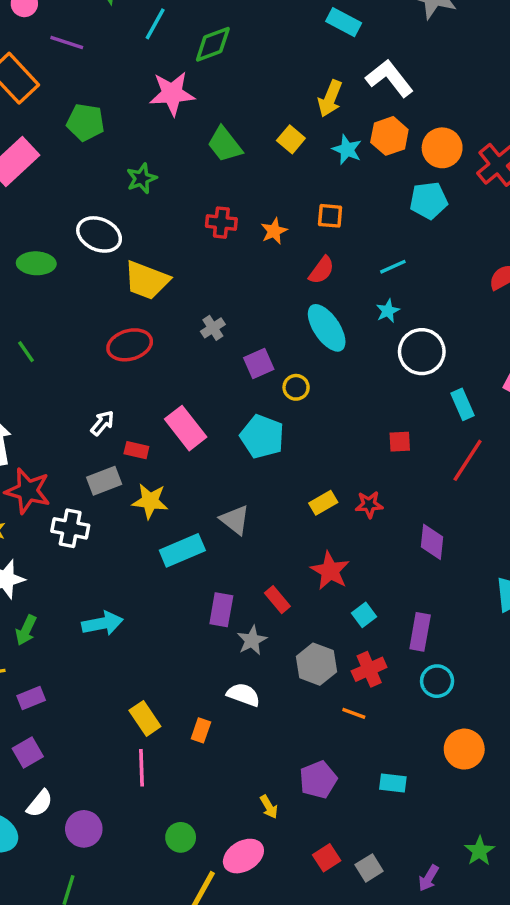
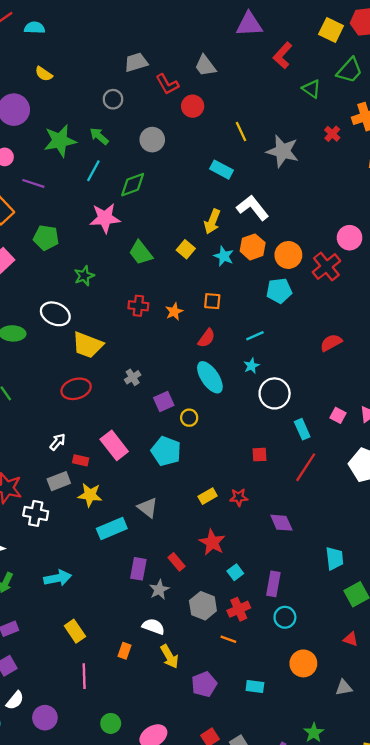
purple diamond: (432, 542) -> (281, 523), turned -30
yellow rectangle: (145, 718) -> (75, 631), moved
yellow arrow: (269, 807) -> (170, 657), moved, size x1.5

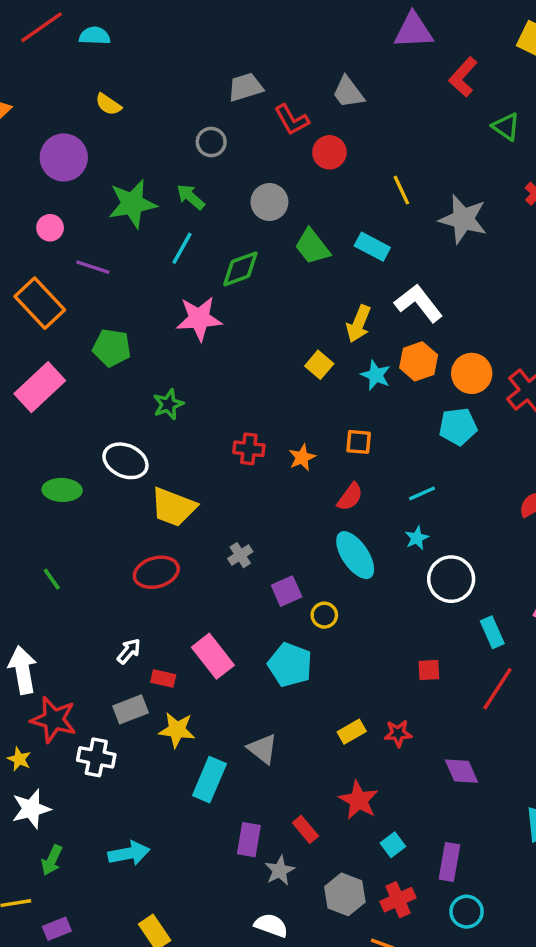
green trapezoid: (141, 253) -> (312, 247), moved
cyan rectangle: (112, 528) -> (209, 780), turned -44

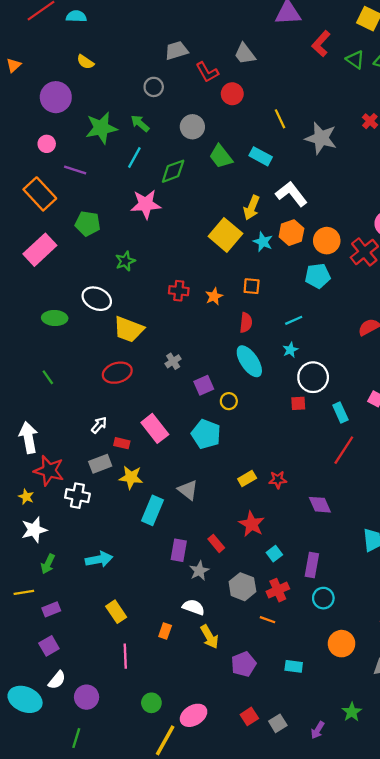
green triangle: (506, 127) -> (355, 60), moved
yellow square: (319, 365) -> (225, 235), size x1.8
red semicircle: (350, 497) -> (246, 323), turned -30
red square: (429, 670) -> (298, 403), moved

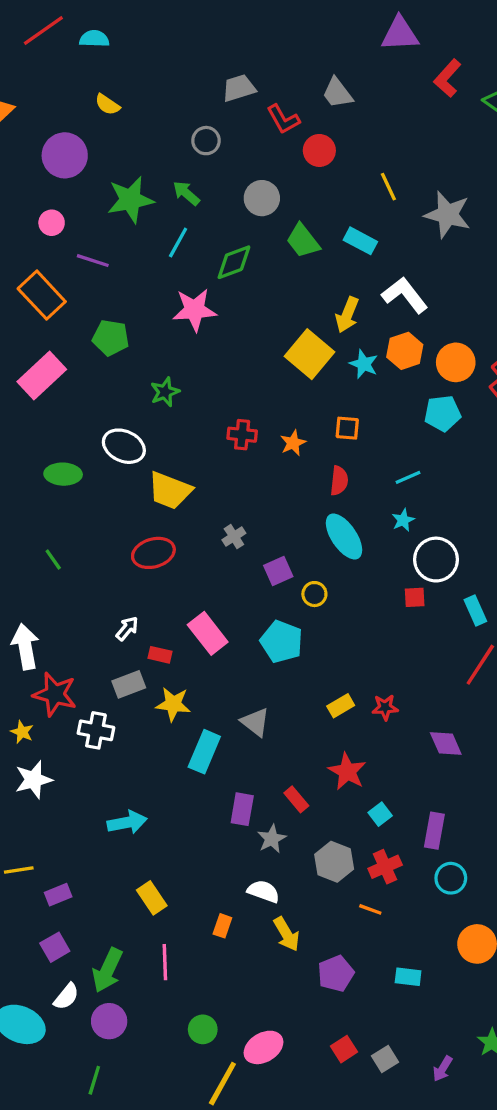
green arrow: (48, 564) -> (107, 970), moved, size x1.5

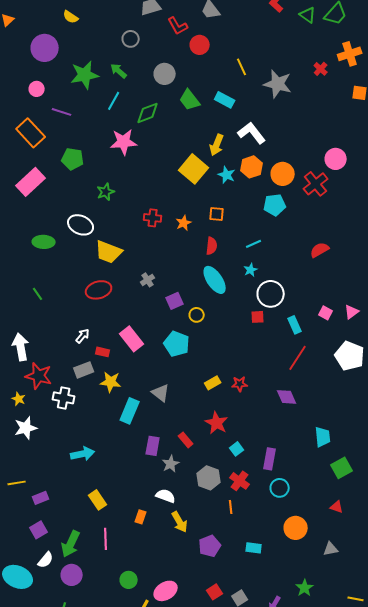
purple diamond: (446, 744) -> (287, 397), moved
red cross: (385, 867) -> (240, 481), turned -30
orange line: (370, 909) -> (231, 507), turned 64

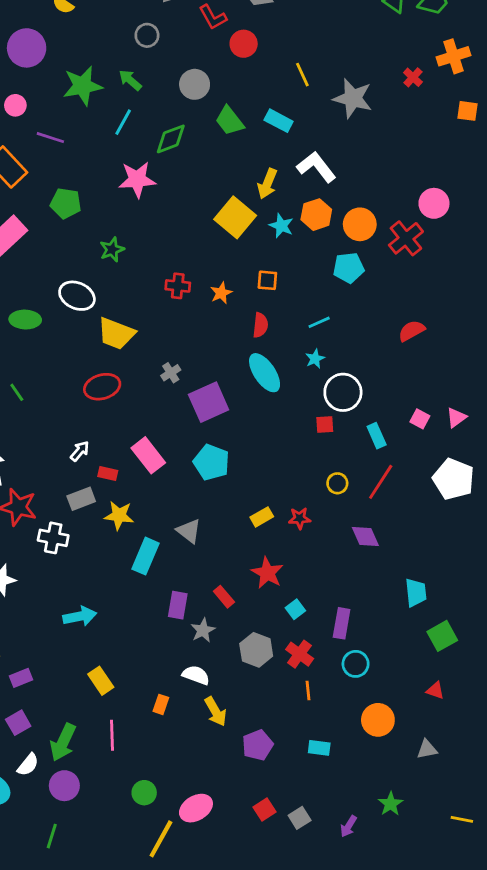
purple square: (175, 301) -> (209, 402), size x1.6
yellow circle: (197, 315) -> (337, 483), moved
orange line: (231, 507) -> (308, 690), moved

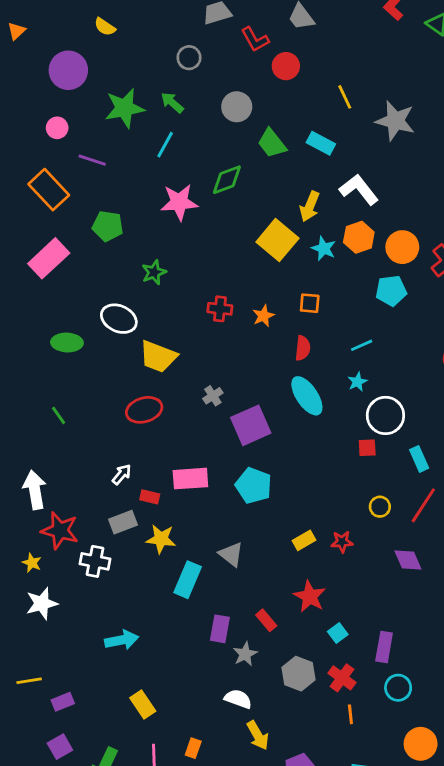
green diamond: (171, 139) -> (227, 180), moved
pink rectangle: (148, 455) -> (190, 479), turned -56
orange rectangle: (161, 704) -> (193, 748), moved

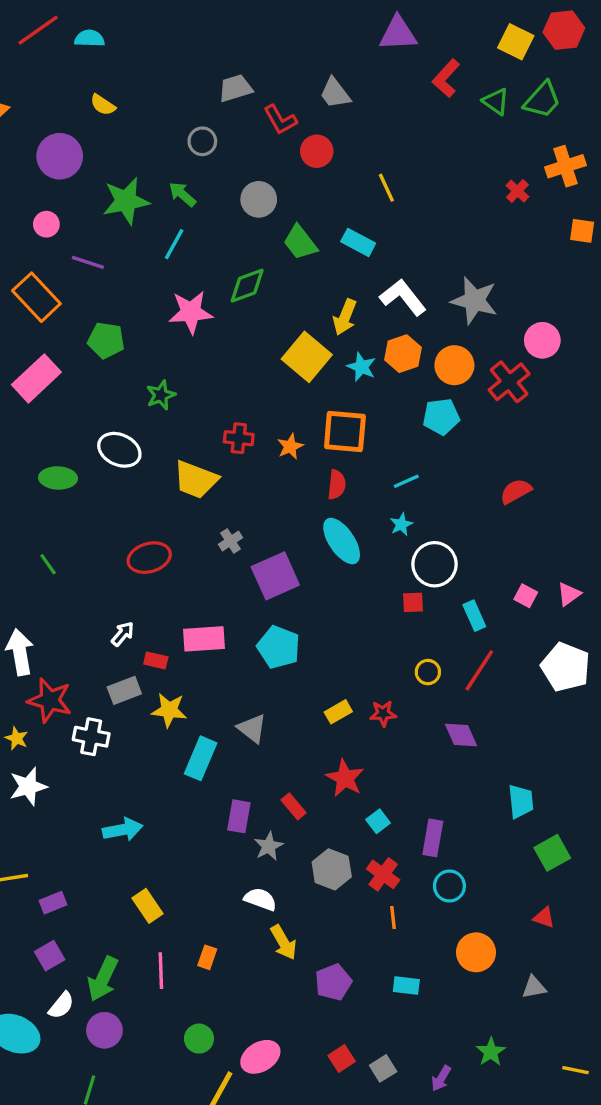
gray star: (395, 121) -> (474, 301), moved
orange square: (310, 303) -> (345, 432), size x1.8
yellow trapezoid: (158, 357) -> (196, 480), moved

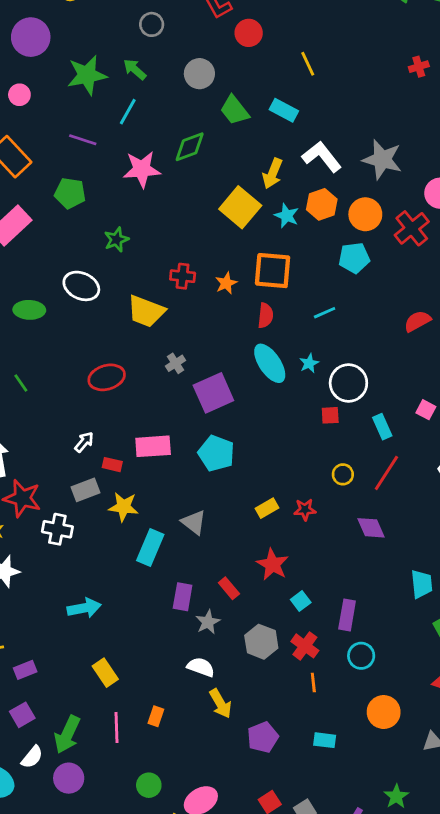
red cross: (517, 191) -> (419, 67), turned 30
purple line: (88, 262) -> (83, 140), moved
cyan star: (401, 524) -> (309, 363), moved

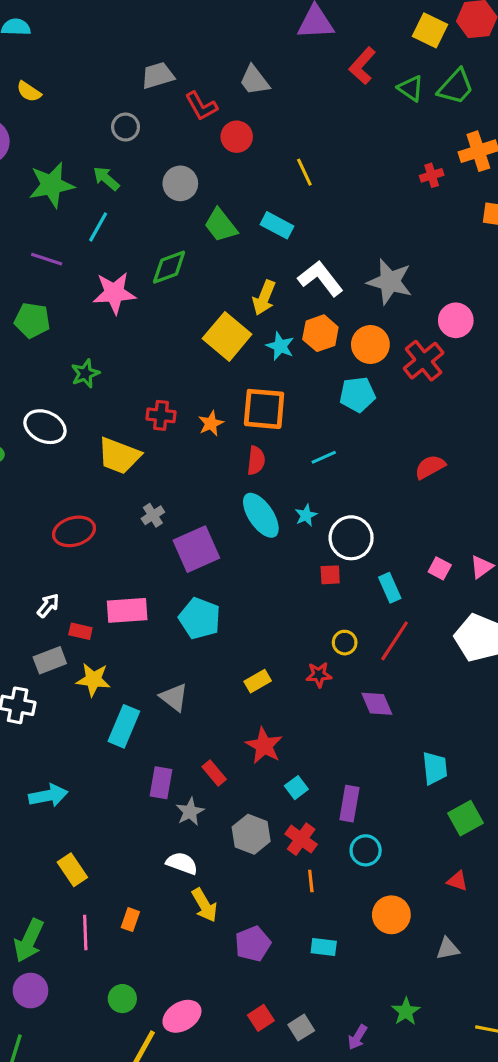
red star: (305, 510) -> (319, 675), moved

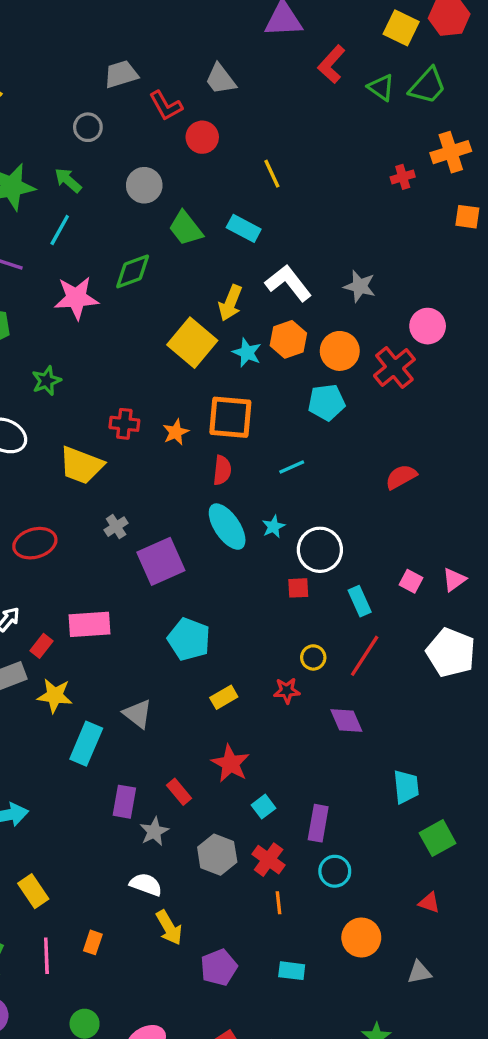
gray star: (390, 282) -> (360, 286), size x0.7
cyan pentagon: (200, 618) -> (189, 639), moved
red rectangle: (80, 631) -> (41, 646), turned -65

